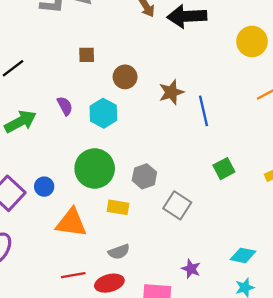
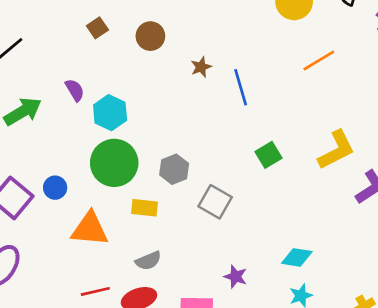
brown square: (87, 55) -> (97, 28), turned -30
brown circle: (125, 77) -> (150, 36), moved
brown star: (171, 92) -> (201, 67), size x0.7
cyan hexagon: (103, 113) -> (110, 113), moved

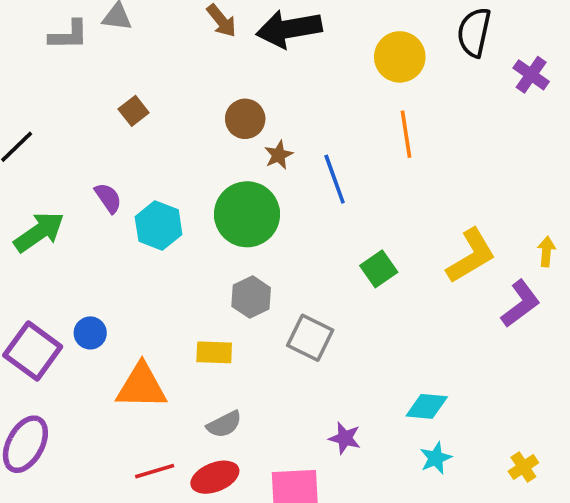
brown circle: (150, 36) -> (245, 119), moved
orange line: (319, 61) -> (406, 134), moved, turned -64
green circle: (114, 163) -> (247, 214), moved

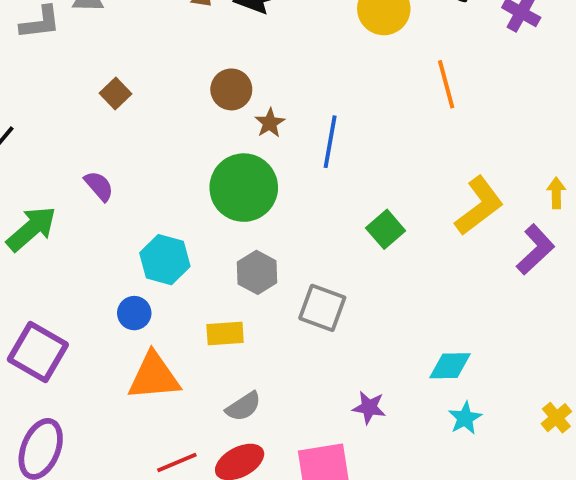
orange line: (406, 134) -> (446, 84), moved
blue line: (335, 179) -> (330, 142), turned 36
cyan hexagon: (159, 226) -> (165, 260), moved
blue circle: (90, 333) -> (134, 313), moved

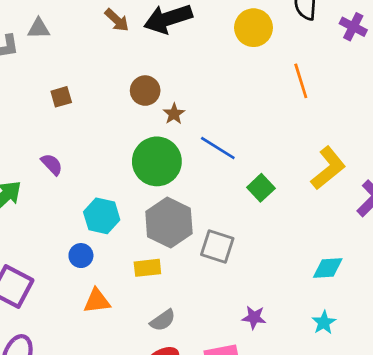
brown square: (115, 94) -> (61, 97), turned 30
blue line: (330, 142) -> (218, 148), moved, turned -66
gray hexagon: (257, 272) -> (169, 223), size x1.6
cyan diamond: (450, 366) -> (328, 268), moved
orange triangle: (154, 376) -> (97, 301), size x0.7

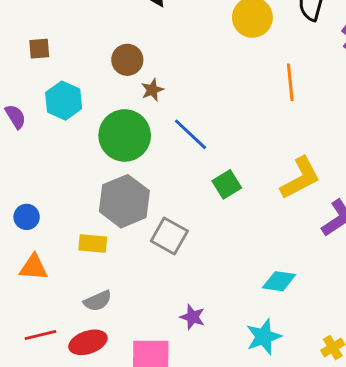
cyan hexagon: (102, 216) -> (64, 101), moved
cyan star: (324, 322) -> (264, 337), size x1.4

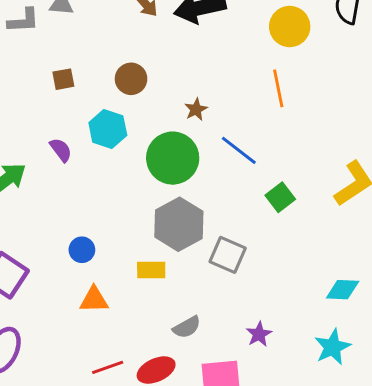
brown square: (39, 49) -> (63, 79), moved
brown circle: (127, 60) -> (131, 79), moved
orange line: (290, 82) -> (278, 88), moved
gray semicircle: (98, 301) -> (187, 327), moved
purple star: (192, 317) -> (259, 334), turned 30

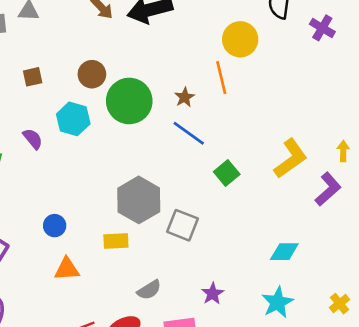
yellow circle: (290, 27) -> (240, 39), moved
brown star: (196, 109) -> (185, 97), moved
green circle: (173, 158) -> (129, 101), moved

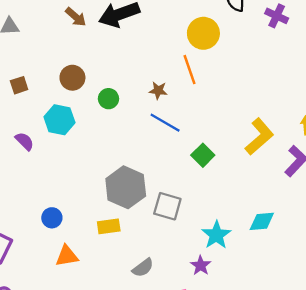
brown star: (185, 97) -> (158, 90), turned -30
green circle: (129, 101) -> (108, 99), size x0.5
cyan star: (277, 302) -> (216, 235), moved

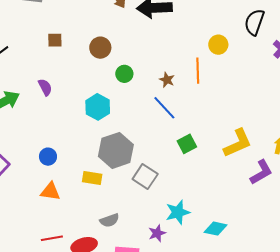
yellow circle: (203, 33) -> (218, 45), size x0.7
cyan hexagon: (59, 120) -> (98, 107), moved
cyan diamond: (262, 221) -> (216, 229), moved

